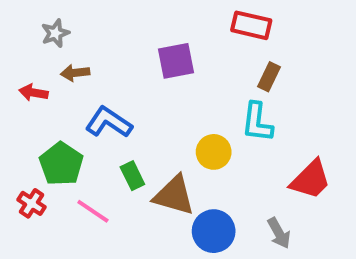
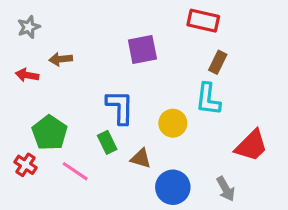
gray star: (55, 33) -> (29, 27), moved
blue L-shape: (109, 122) -> (120, 107), moved, turned 57
brown triangle: (174, 195) -> (141, 158), size x0.6

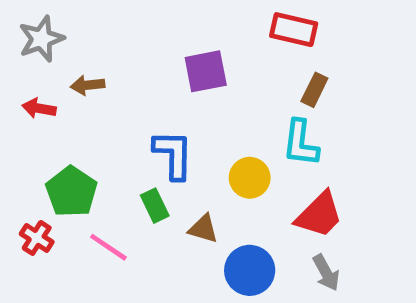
gray star: (29, 27) -> (41, 39), size x1.4
red trapezoid: (251, 146) -> (319, 215), moved

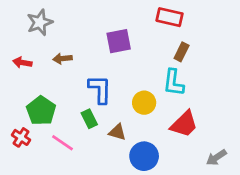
gray star: (41, 39) -> (40, 22), moved
brown arrow: (88, 85) -> (62, 59), moved
gray arrow: (326, 273) -> (216, 158), moved, turned 85

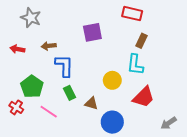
gray star: (40, 22) -> (31, 18), turned -30
blue L-shape: (100, 89) -> (64, 66), moved

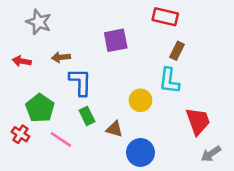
red trapezoid: (144, 97) -> (198, 121), moved, turned -65

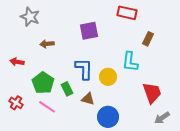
brown rectangle: (177, 51) -> (148, 39), moved
red arrow: (22, 61) -> (17, 62), moved
blue L-shape: (80, 82) -> (84, 69), moved
green pentagon: (40, 108) -> (43, 83), moved

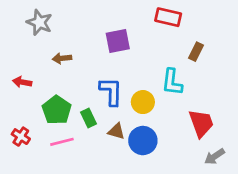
pink line: (47, 107) -> (62, 142), turned -48
blue circle: (108, 117) -> (143, 141), moved

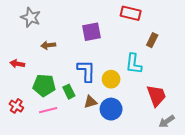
green pentagon: (57, 110) -> (44, 85), turned -30
brown triangle: (116, 131) -> (90, 102), turned -32

